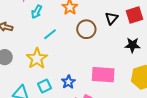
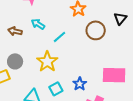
cyan arrow: (37, 12) -> (38, 24), moved, turned 96

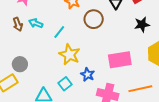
brown arrow: (15, 31) -> (18, 24), moved, turned -112
yellow star: (47, 62) -> (69, 55), moved

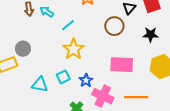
brown circle: (94, 19) -> (114, 26), moved
blue star: (88, 75) -> (86, 80), moved

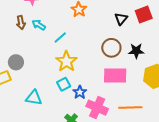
brown circle: (114, 26) -> (111, 48), moved
black star: (151, 35) -> (136, 51), moved
cyan square: (63, 77) -> (64, 84), moved

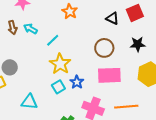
black triangle: (121, 19) -> (112, 18), turned -40
black star: (136, 51) -> (138, 44), moved
blue star: (80, 92) -> (77, 82), moved

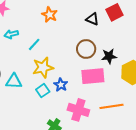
cyan arrow: (30, 29) -> (11, 34), turned -40
black star: (138, 44) -> (109, 56), moved
yellow star: (60, 64) -> (43, 68), turned 30
cyan triangle: (29, 102) -> (14, 81), moved

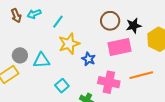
cyan square: (43, 91) -> (62, 86), moved

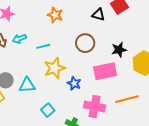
brown circle: (110, 21) -> (85, 43), moved
cyan line: (58, 22) -> (43, 46), turned 40

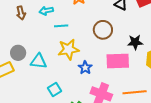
cyan arrow: (19, 39) -> (46, 11), moved

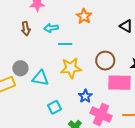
brown circle: (103, 30) -> (105, 61), moved
blue star: (85, 68) -> (85, 96), moved

